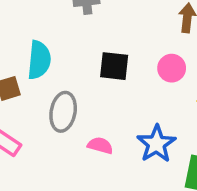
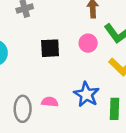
gray ellipse: (63, 112) -> (23, 109), moved

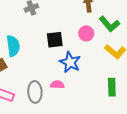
blue star: (86, 94) -> (70, 62), moved

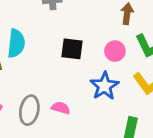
blue star: (70, 62) -> (104, 86), moved

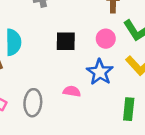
pink semicircle: (61, 108) -> (72, 91), moved

